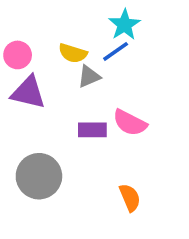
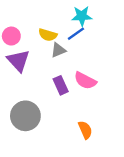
cyan star: (125, 25) -> (82, 16), turned 30
purple triangle: (28, 92) -> (18, 61), turned 35
purple rectangle: (92, 130) -> (61, 85), turned 66

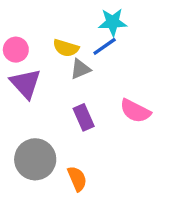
pink semicircle: (85, 81) -> (135, 111), moved
orange semicircle: (85, 130) -> (77, 179), moved

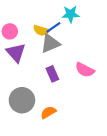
blue line: (105, 46) -> (53, 27), moved
gray triangle: (80, 69) -> (50, 44), size x1.5
orange semicircle: (77, 179) -> (48, 112), turned -98

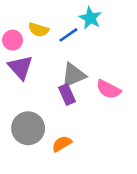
cyan star: (71, 14) -> (90, 18), turned 30
yellow semicircle: (41, 30) -> (38, 30), moved
gray triangle: (50, 44) -> (73, 75), moved

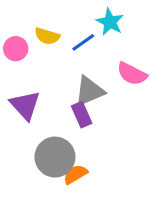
purple triangle: (20, 67) -> (25, 105), moved
pink semicircle: (108, 89) -> (132, 74), moved
gray circle: (28, 128) -> (55, 157), moved

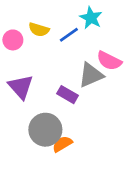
gray triangle: (90, 91) -> (91, 75), moved
purple rectangle: (82, 115) -> (67, 95), turned -36

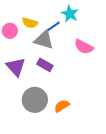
gray triangle: (91, 75) -> (44, 40), moved, turned 40
purple rectangle: (67, 95) -> (45, 65), moved
orange semicircle: (62, 144) -> (62, 106), moved

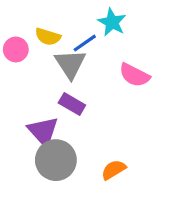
gray triangle: (44, 40) -> (70, 64), turned 40
purple triangle: (16, 67) -> (43, 131), moved
orange semicircle: (62, 106) -> (114, 170), moved

